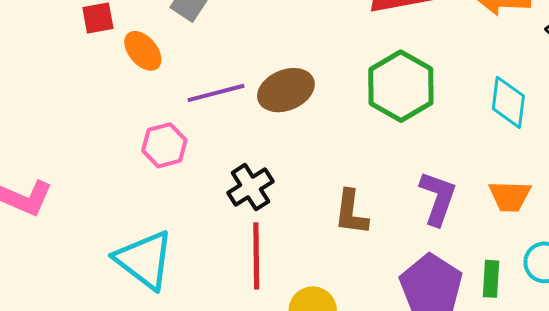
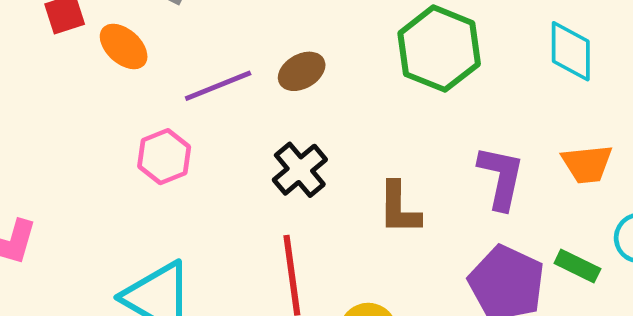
brown ellipse: (286, 90) -> (302, 71), size x0.7
black cross: (250, 187) -> (300, 170), moved
green rectangle: (491, 279) -> (577, 266), turned -60

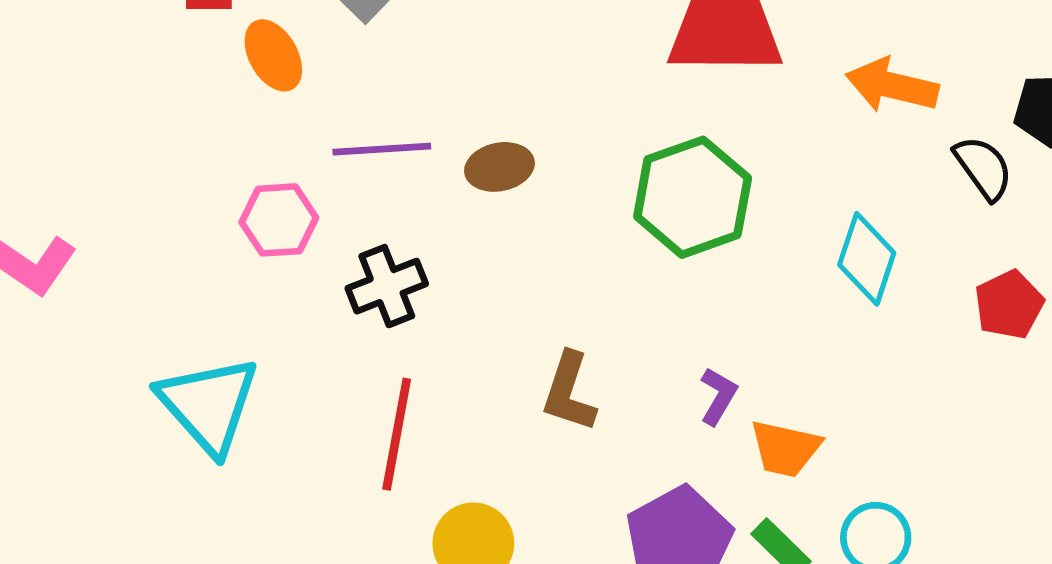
orange trapezoid: (587, 164) -> (785, 449), moved
black cross: (300, 170) -> (387, 286), moved
purple L-shape: (501, 177) -> (718, 396), size x0.6

